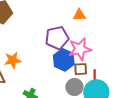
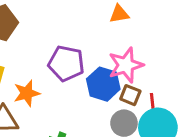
purple pentagon: (57, 38) -> (66, 63), moved, turned 30
brown square: (81, 69) -> (130, 95), turned 32

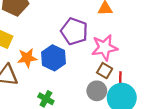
purple pentagon: (66, 63) -> (74, 31), moved
blue hexagon: (103, 84) -> (54, 58), moved

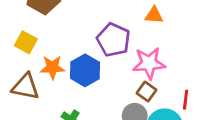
red line: (120, 79) -> (186, 100), moved

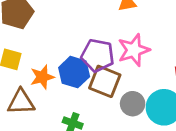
purple pentagon: (113, 40) -> (98, 55), moved
brown square: (147, 92) -> (105, 81), moved, size x1.6

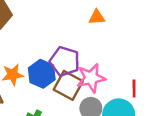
pink star: (134, 50) -> (91, 78), moved

